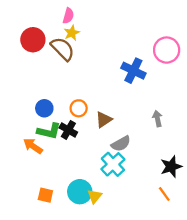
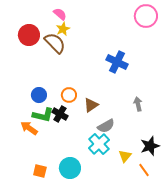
pink semicircle: (68, 16) -> (60, 14), turned -64
pink circle: (167, 50) -> (146, 16), moved
yellow triangle: (95, 196) -> (125, 156), moved

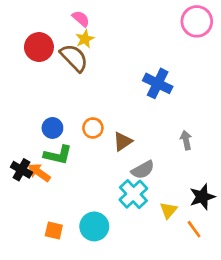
black cross: (60, 114) -> (21, 170), moved

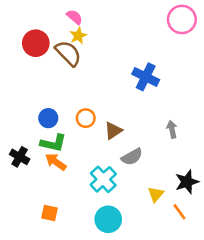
orange arrow: (39, 172) -> (56, 162), moved
cyan cross: (133, 194) -> (103, 179), moved
cyan circle: (94, 226) -> (108, 219), moved

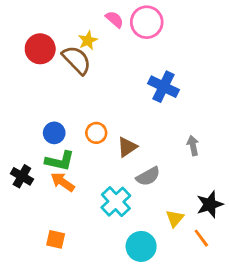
pink semicircle: (74, 17) -> (114, 19), moved
pink circle: (182, 19) -> (147, 22), moved
cyan circle: (108, 219) -> (141, 246), moved

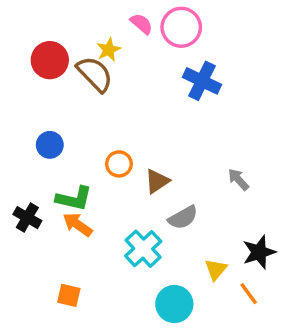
blue cross: (164, 87) -> (202, 81), moved
blue circle: (54, 133) -> (50, 145), moved
gray arrow: (193, 146) -> (238, 179), turned -30

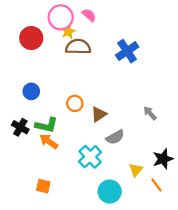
pink circle: (181, 27) -> (61, 17), moved
brown semicircle: (95, 74) -> (78, 47), moved, turned -45
blue cross: (202, 81) -> (127, 51), turned 30
black cross: (27, 218) -> (20, 127), moved

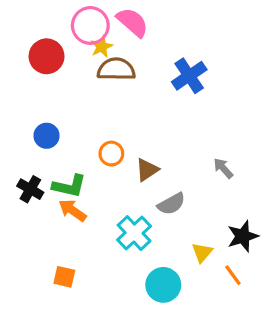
pink semicircle: (89, 15) -> (132, 22), size x1.5

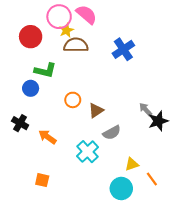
green L-shape: (69, 186) -> (45, 70), moved
black star: (243, 236) -> (158, 121), moved
yellow triangle: (202, 252) -> (132, 164), turned 32
cyan circle: (163, 285) -> (121, 188), moved

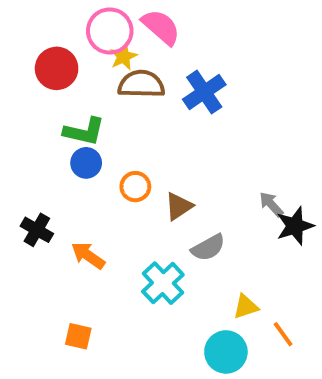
blue cross: (123, 49) -> (204, 92), moved
blue circle: (31, 88) -> (86, 163), moved

